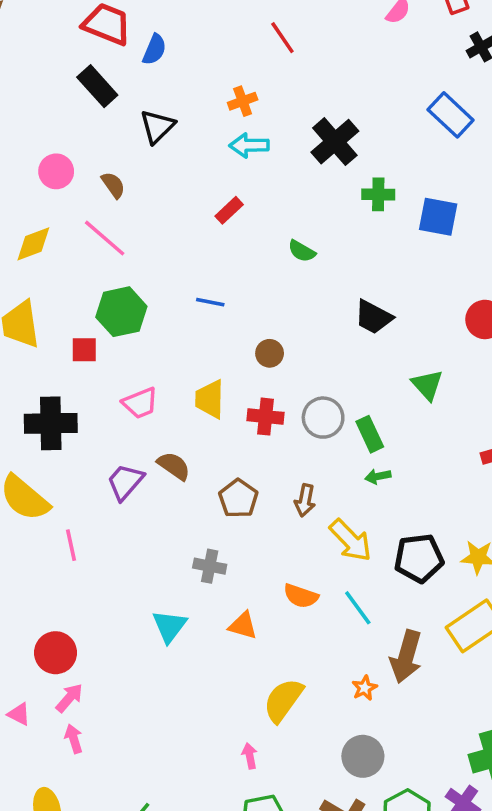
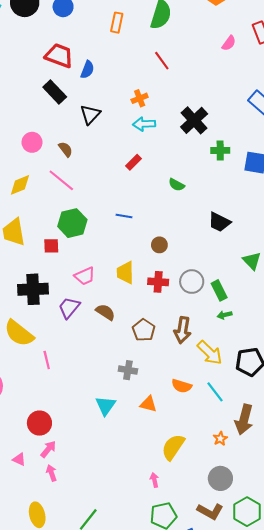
purple trapezoid: (125, 482) -> (69, 308), moved
brown arrow: (305, 500) -> (182, 330), size x1.4

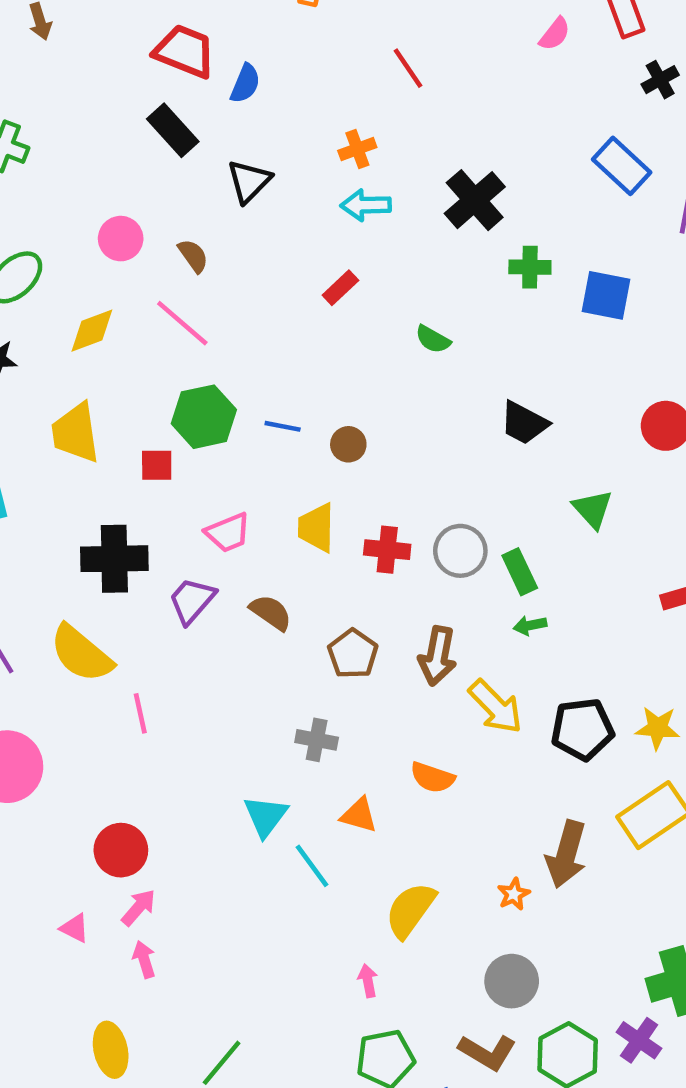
blue line: (124, 216) -> (283, 426), moved
brown circle: (159, 245) -> (348, 444), moved
cyan line: (215, 392) -> (312, 866), moved

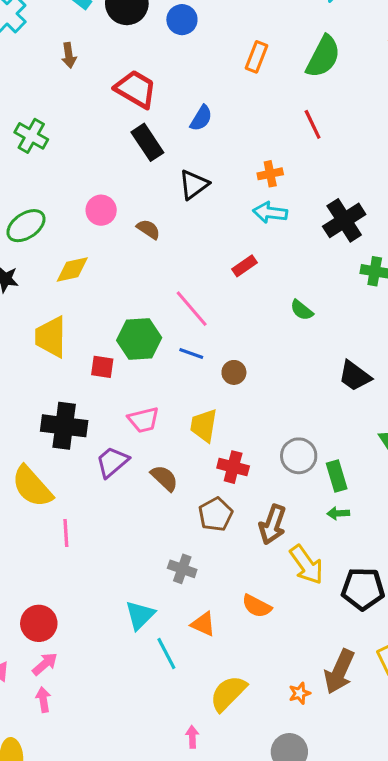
red trapezoid: (185, 51) -> (136, 89), moved
brown semicircle: (193, 256) -> (148, 229), turned -30
pink line: (182, 323) -> (192, 309), moved
red cross: (387, 550) -> (233, 467), moved

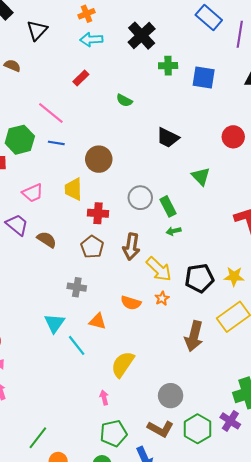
brown circle: (234, 372) -> (99, 159), moved, size x1.6
purple trapezoid: (112, 462) -> (17, 225), turned 90
brown semicircle: (164, 478) -> (47, 240), moved
orange star: (300, 693) -> (162, 298), moved

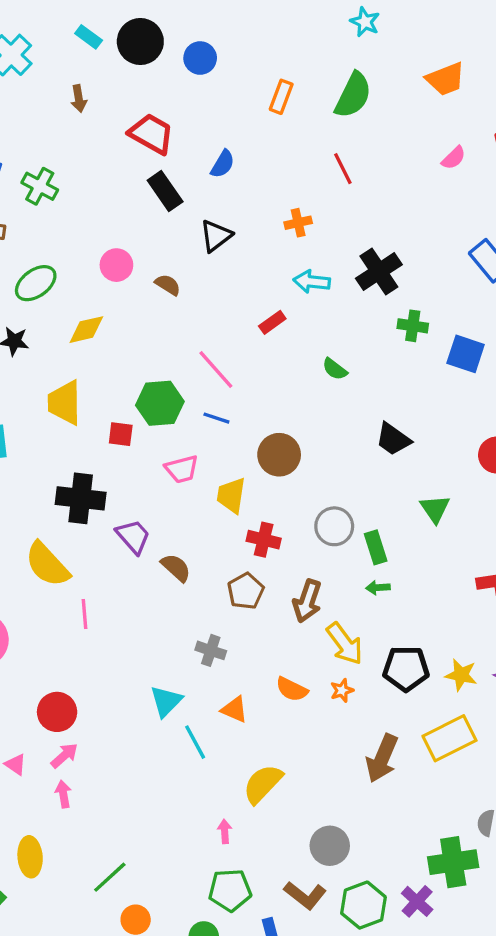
cyan arrow: (91, 39) -> (312, 282), moved
pink trapezoid: (33, 193) -> (182, 469), moved

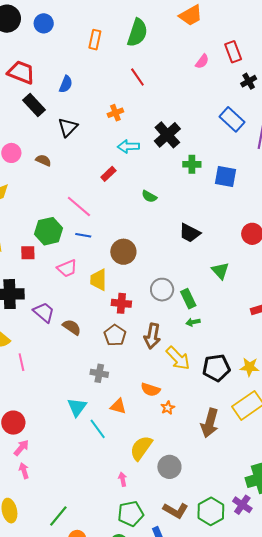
orange star: (342, 690) -> (168, 408), moved
gray circle: (330, 846) -> (169, 467), moved

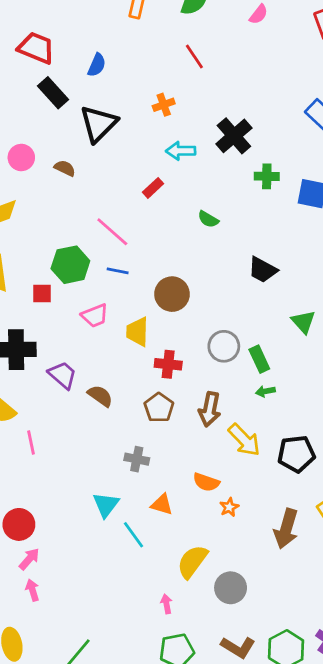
pink semicircle: (202, 61) -> (259, 14), moved
black triangle: (68, 127) -> (99, 124), size x1.4

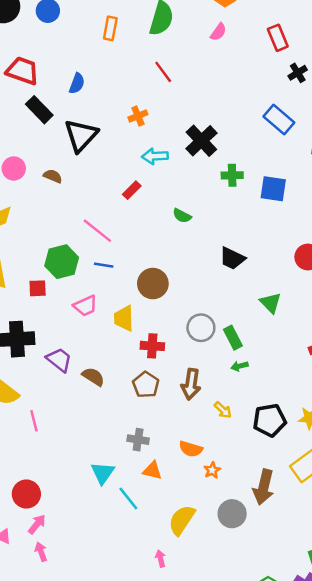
yellow arrow: (244, 440) -> (223, 410), size x0.6
gray cross: (137, 459) -> (138, 440), moved
gray circle: (231, 588) -> (232, 514), moved

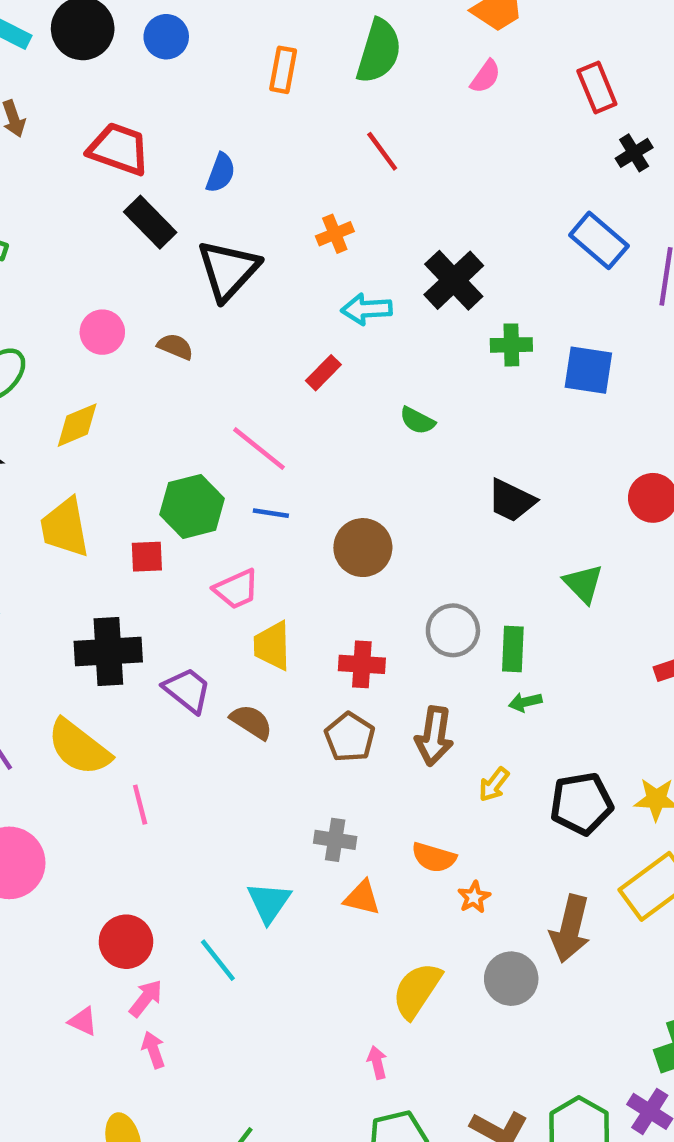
yellow trapezoid: (124, 318) -> (272, 646), moved
green rectangle: (233, 338) -> (513, 649), turned 30
yellow arrow: (223, 410) -> (494, 784), turned 84
cyan line: (128, 498) -> (218, 960), moved

